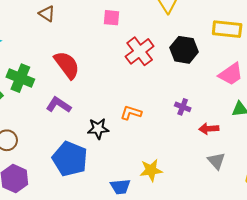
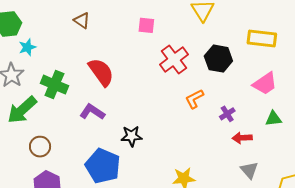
purple cross: (183, 107) -> (227, 114), moved, turned 35
orange L-shape: (131, 113) -> (194, 99), moved, turned -45

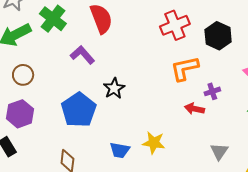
orange L-shape: (194, 99) -> (185, 68), size x1.4
black star: (131, 136) -> (114, 88), turned 30
red arrow: (242, 138) -> (194, 109), moved

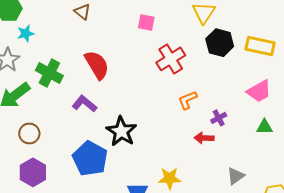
black hexagon: (218, 36) -> (220, 43), moved
orange L-shape: (185, 68) -> (187, 100), size x0.7
black star: (114, 88) -> (121, 131), size x1.4
gray triangle: (219, 151) -> (236, 176), turned 30

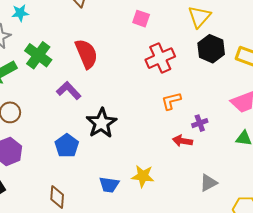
blue pentagon: (90, 159) -> (67, 146), size x0.7

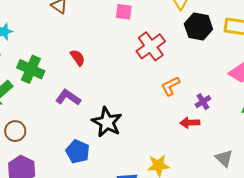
red semicircle: (86, 54) -> (78, 58), size x0.6
gray triangle: (208, 183) -> (224, 158), turned -36

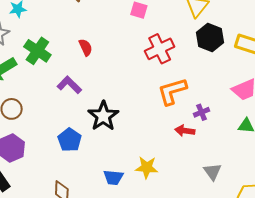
orange L-shape: (170, 86) -> (172, 91), size x1.5

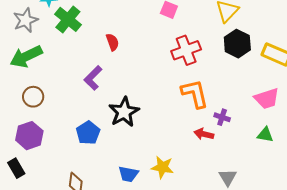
green cross: (37, 51) -> (68, 19), moved
purple L-shape: (69, 85) -> (93, 78), turned -95
orange L-shape: (172, 91) -> (195, 94), turned 88
purple cross: (202, 112) -> (222, 117), turned 35

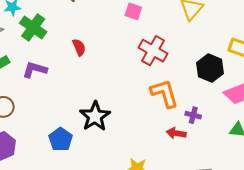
black hexagon: (237, 44) -> (210, 68), moved
red cross: (186, 50) -> (153, 51), turned -36
purple L-shape: (93, 78) -> (35, 70), moved, turned 65

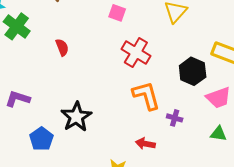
purple L-shape: (35, 70) -> (18, 99), moved
red arrow: (176, 133) -> (145, 144), moved

